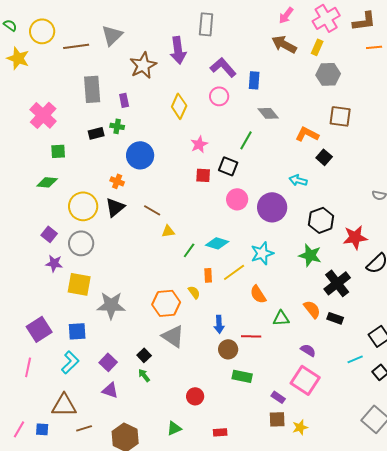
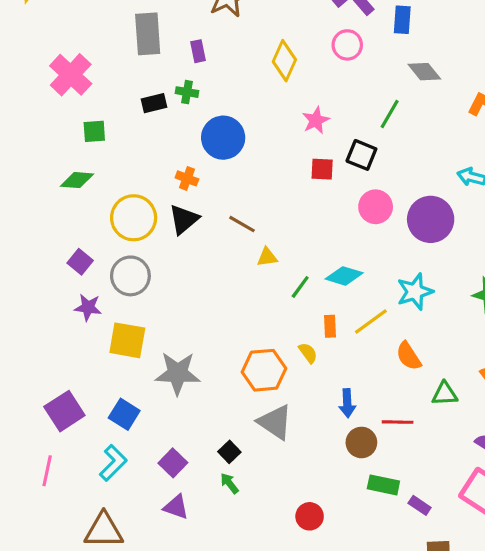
blue square: (77, 331) -> (124, 414), turned 36
purple rectangle: (278, 397) -> (420, 505), moved

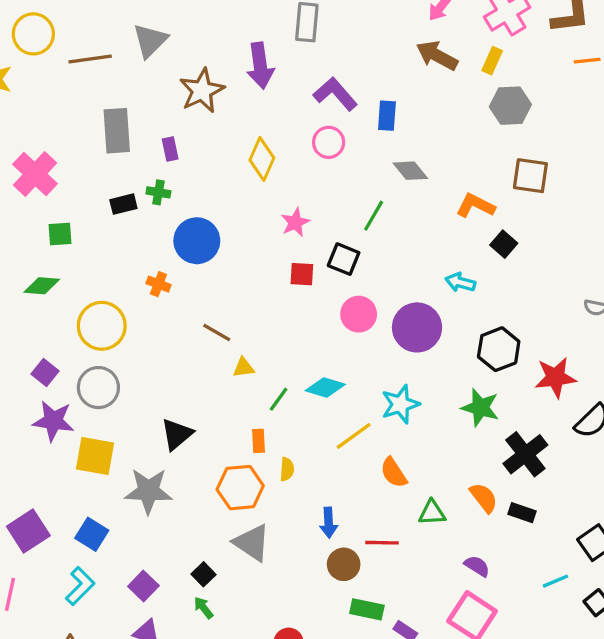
black triangle: (184, 219) -> (177, 434), moved
purple star: (88, 307) -> (53, 421), size x1.4
orange rectangle: (330, 326) -> (259, 441), moved
yellow semicircle: (308, 353) -> (287, 469), turned 40

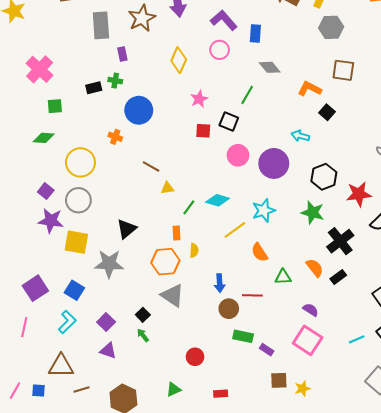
gray rectangle: (117, 131) -> (101, 25), moved
black rectangle: (522, 513) -> (338, 277), turned -56
cyan line: (555, 581) -> (357, 339), moved

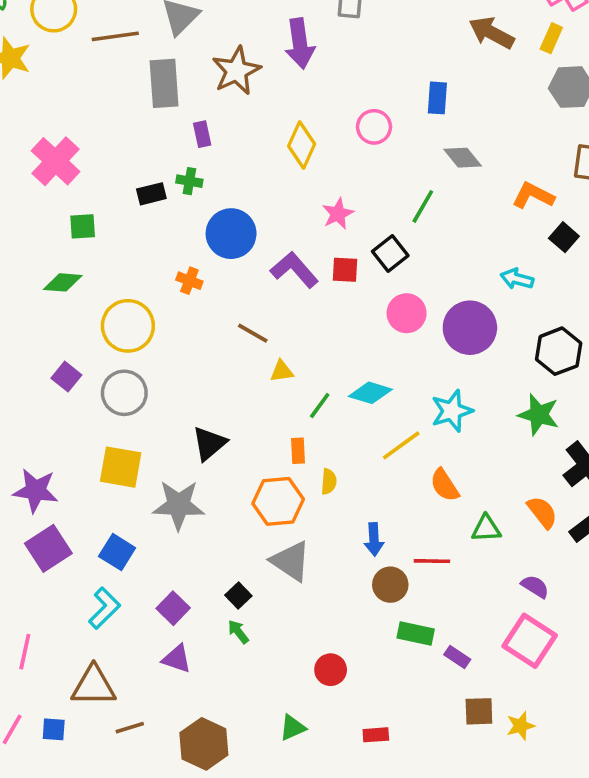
purple L-shape: (224, 20) -> (294, 270), moved
black square: (229, 121) -> (390, 254), turned 30
purple star: (51, 221) -> (36, 491), moved
pink line: (24, 327) -> (25, 652), moved

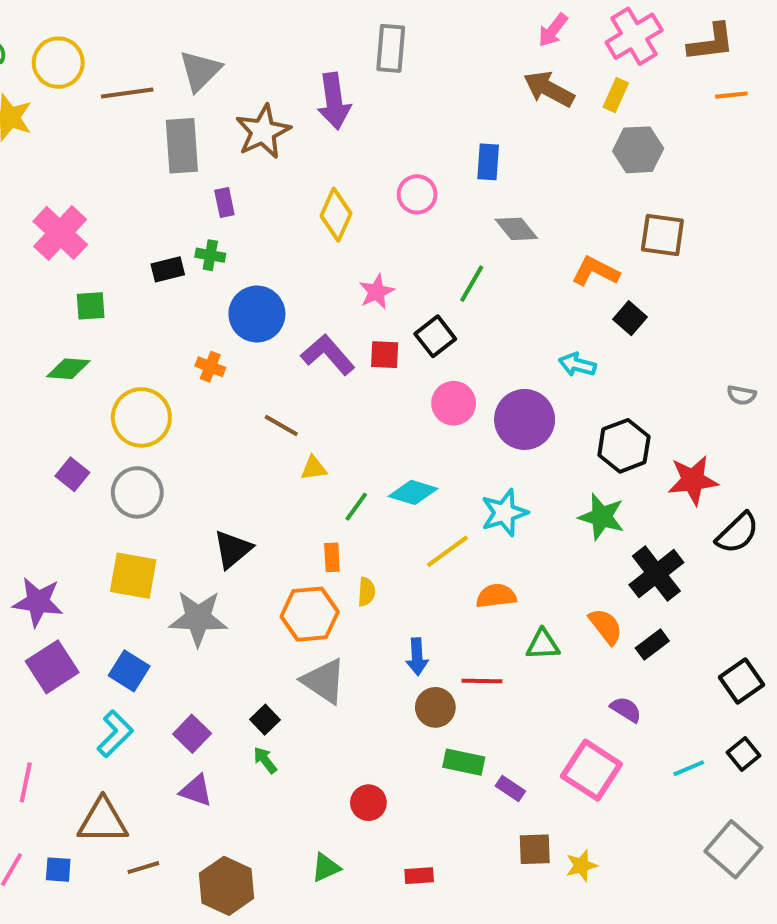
orange semicircle: (445, 485) -> (496, 596), turned 116
purple semicircle: (535, 586) -> (626, 709), moved

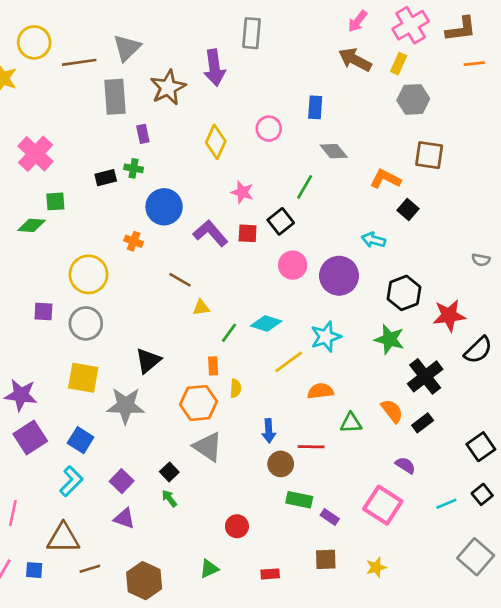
pink star: (377, 292) -> (242, 192), turned -30
green diamond: (68, 369) -> (31, 225), moved
purple square: (72, 474) -> (43, 312), turned -36
brown square: (535, 849) -> (326, 559), moved

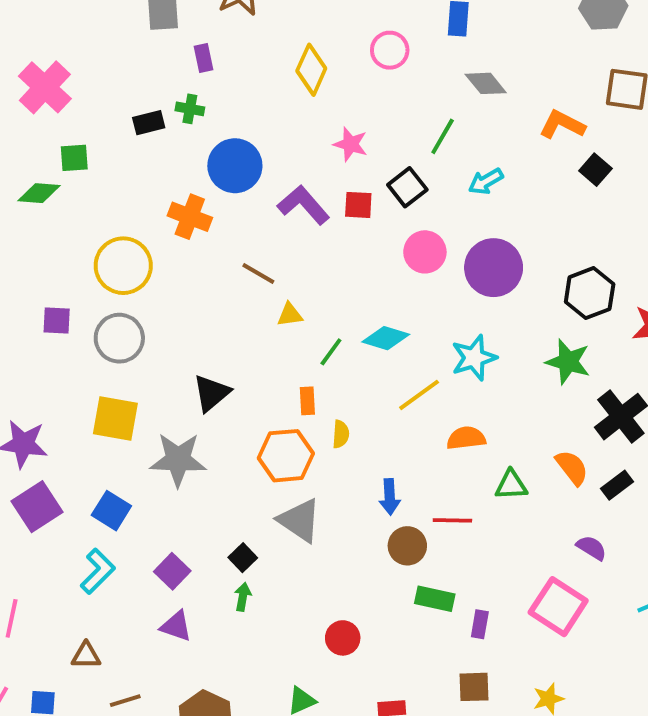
cyan arrow: (373, 240) -> (486, 181), moved, turned -45
orange cross: (134, 241) -> (190, 217), size x1.5
green arrow: (169, 498) -> (243, 597), turned 48
purple rectangle: (330, 517) -> (480, 624), turned 66
brown triangle: (63, 538) -> (86, 656), size x0.6

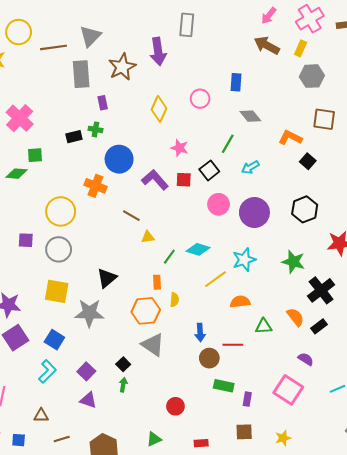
black hexagon: (590, 293) -> (305, 209), moved

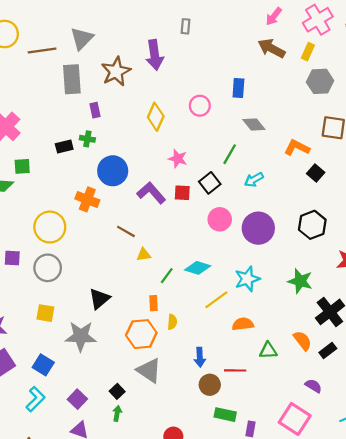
gray rectangle: (187, 25) -> (185, 26), size x0.6
yellow square: (57, 291) -> (45, 313), size x0.7

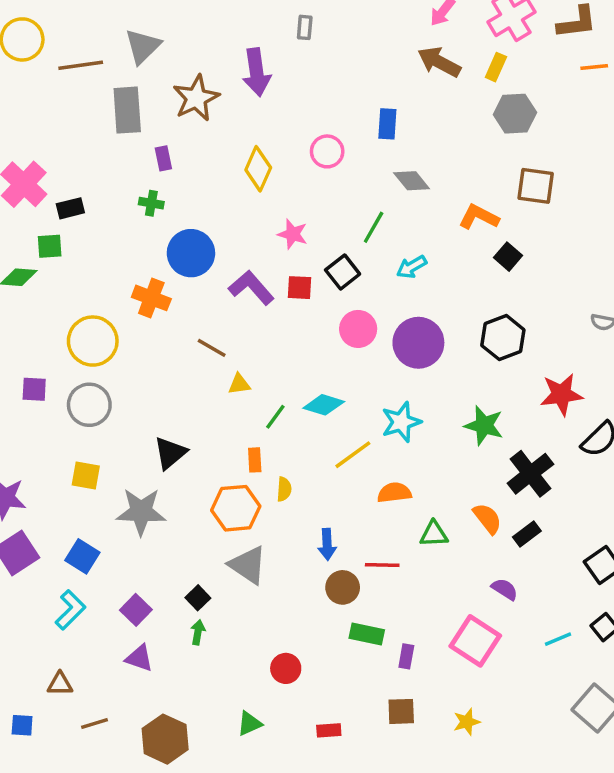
black rectangle: (64, 147) -> (70, 208), moved

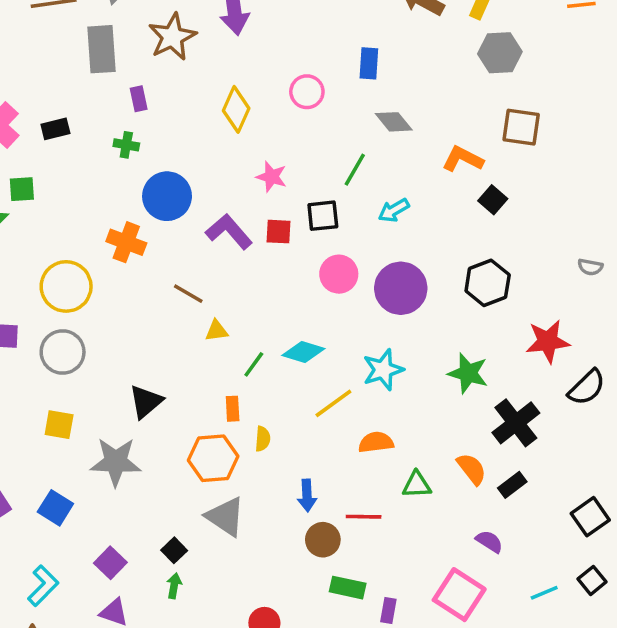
black rectangle: (70, 208) -> (55, 129), moved
black square: (343, 272) -> (323, 216), turned 32
cyan L-shape: (70, 610) -> (43, 586), moved

